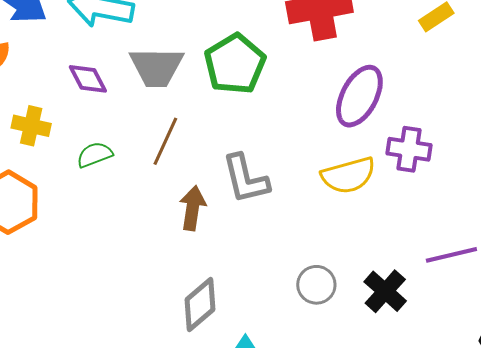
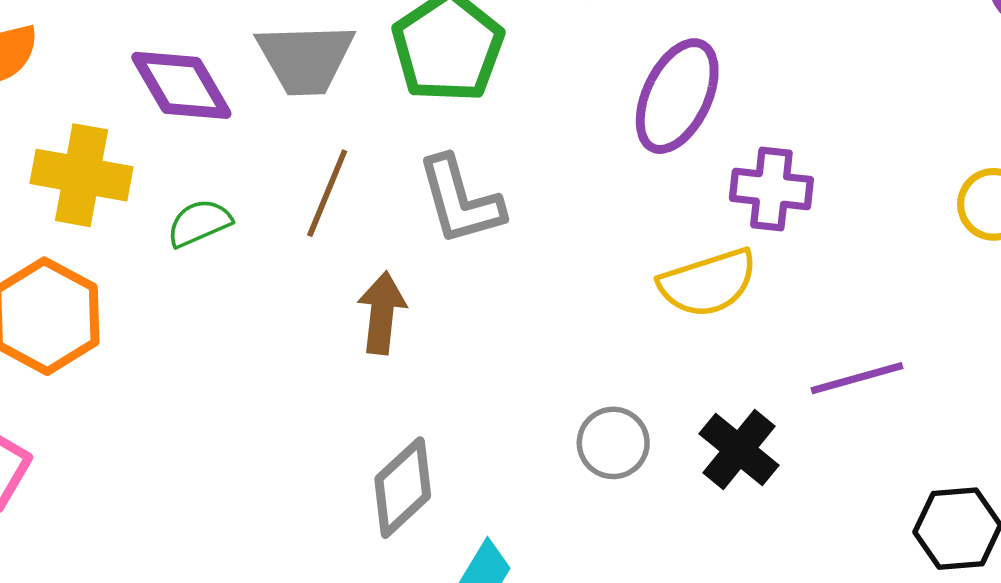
purple diamond: (88, 79) -> (181, 85), size x1.4
yellow cross: (31, 126) -> (82, 175), size x1.4
yellow semicircle: (348, 175) -> (708, 283), moved
gray L-shape: (246, 179) -> (460, 200), moved

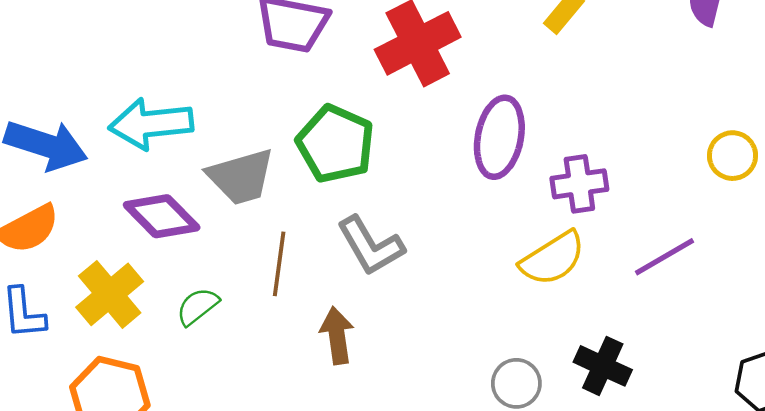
yellow cross: (82, 175) -> (110, 294), turned -36
purple line: (857, 378) -> (664, 257), moved

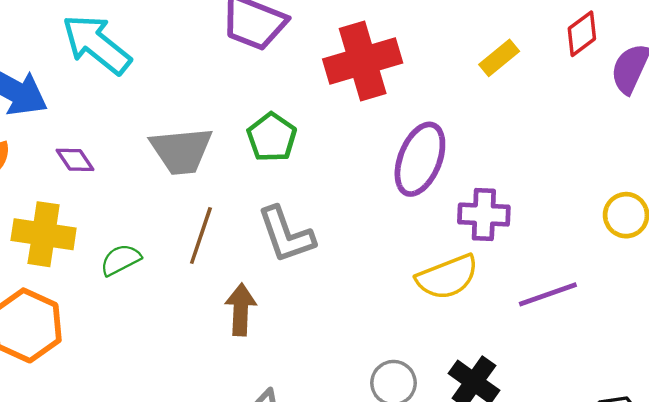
cyan arrow: (151, 124) -> (97, 44), moved, turned 34
green pentagon: (335, 144) -> (272, 137), size x0.7
purple diamond: (162, 216) -> (75, 160), moved, size x0.6
yellow cross: (110, 294) -> (44, 234), turned 38

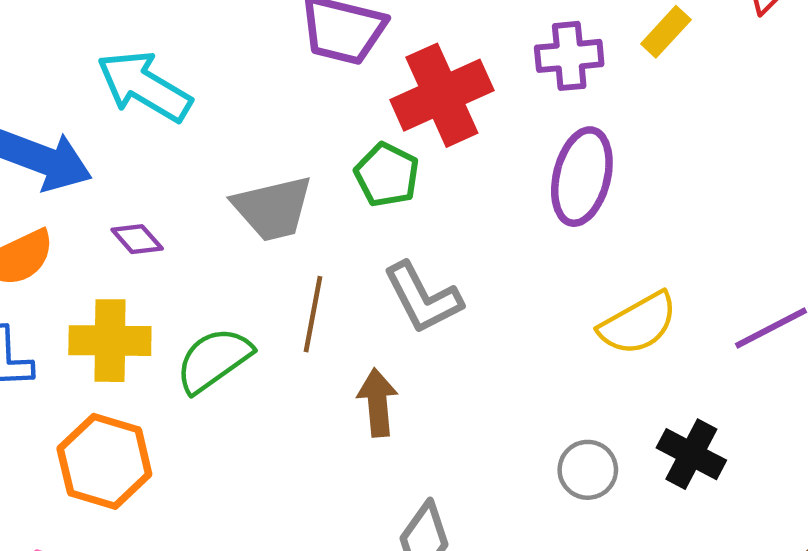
red cross: (363, 61) -> (442, 95), moved
purple cross: (484, 215) -> (569, 56), moved
green semicircle: (121, 260) -> (214, 360), size x1.5

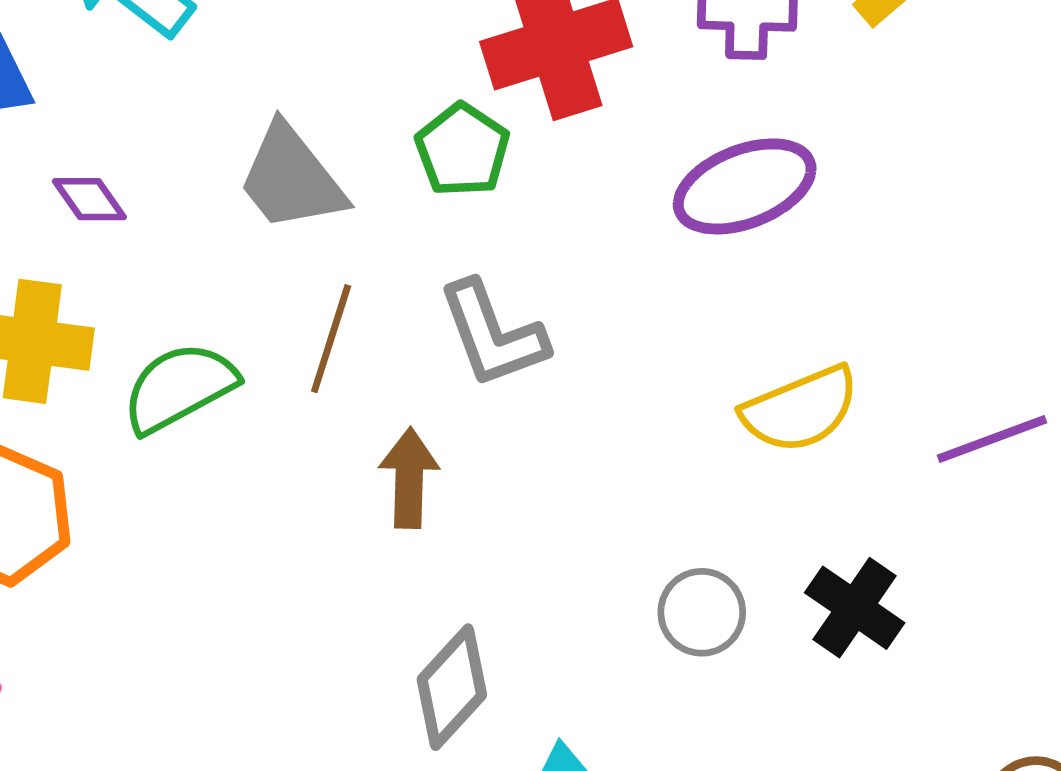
purple ellipse: (582, 177) -> (745, 186), turned 48
gray trapezoid: (273, 208) -> (291, 178), turned 58

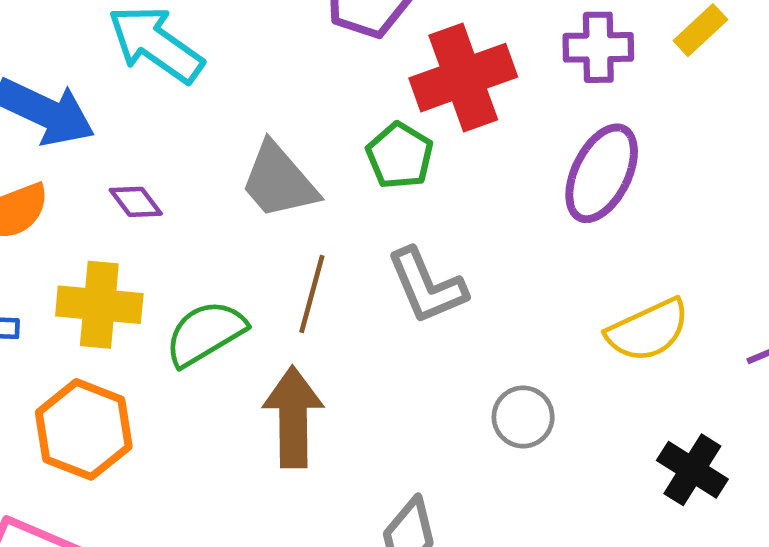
purple ellipse: (745, 186) -> (602, 173), turned -40
brown arrow: (409, 478) -> (293, 417), moved, size x1.4
gray circle: (702, 612) -> (523, 417), moved

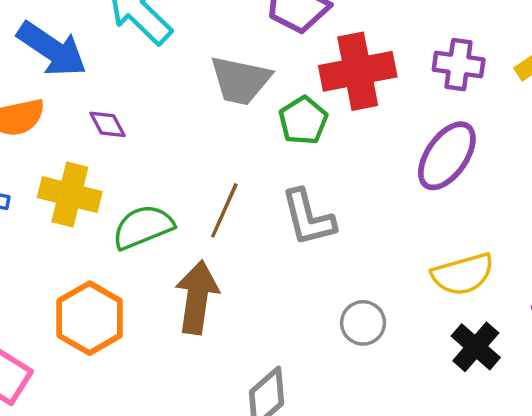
gray trapezoid: (279, 181) -> (240, 80), moved, turned -46
orange hexagon: (84, 429) -> (90, 318), moved
black cross: (692, 470) -> (476, 347), moved

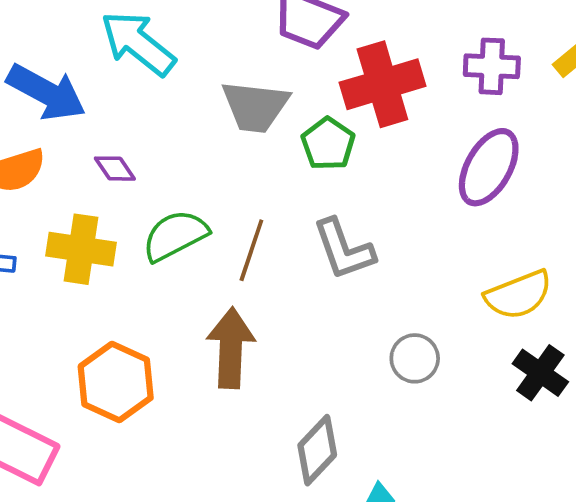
green semicircle: (143, 227) -> (175, 236), moved

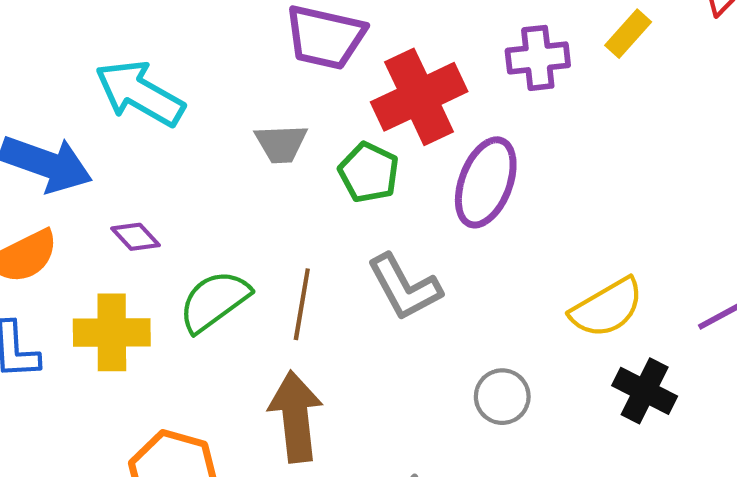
gray trapezoid: (255, 106) -> (281, 143), size x0.7
purple ellipse: (489, 167) -> (486, 182), moved

